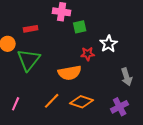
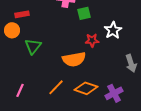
red rectangle: (31, 29) -> (22, 14), moved
green triangle: (29, 60) -> (33, 46), size x0.7
purple cross: (120, 107) -> (114, 93), moved

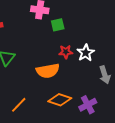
white star: (113, 30) -> (86, 53), moved
orange line: (56, 87) -> (19, 105), moved

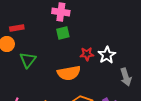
green square: (58, 25) -> (63, 33), moved

